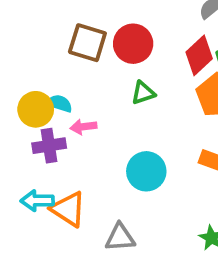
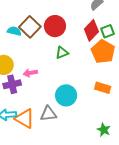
brown square: (87, 43) -> (30, 27), turned 30
cyan semicircle: (59, 103) -> (14, 31), moved
gray triangle: (120, 238) -> (48, 114), moved

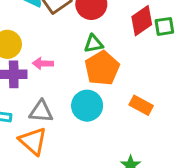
orange pentagon: (103, 52) -> (102, 68), moved
gray triangle: (48, 114) -> (41, 111), moved
orange triangle: (25, 119) -> (33, 141), moved

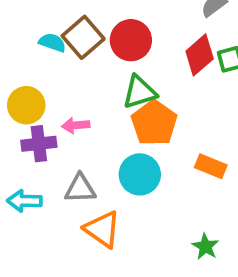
green triangle: (94, 44) -> (139, 92), size x1.4
orange triangle: (33, 141) -> (102, 229), moved

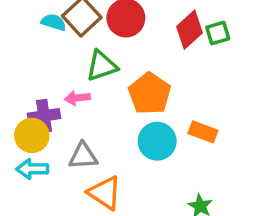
green triangle: (139, 92) -> (102, 66), moved
yellow circle: (26, 105) -> (32, 135), moved
cyan circle: (140, 174) -> (157, 141), moved

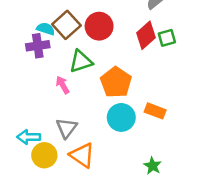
pink arrow: (77, 98) -> (63, 85), turned 66
purple cross: (44, 116) -> (38, 46), moved
yellow circle: (32, 135) -> (44, 155), moved
gray triangle: (83, 156) -> (66, 128), turned -50

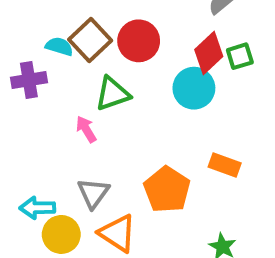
purple cross: (38, 46) -> (29, 80), moved
orange pentagon: (116, 82) -> (167, 190), moved
cyan circle: (121, 117) -> (194, 88), moved

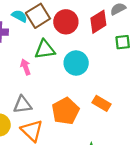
red diamond: (209, 53) -> (98, 22), moved
cyan circle: (194, 88) -> (76, 63), moved
gray triangle: (93, 193) -> (22, 105), turned 36

